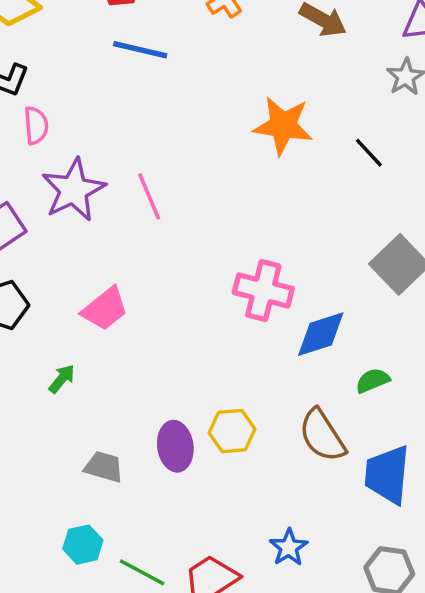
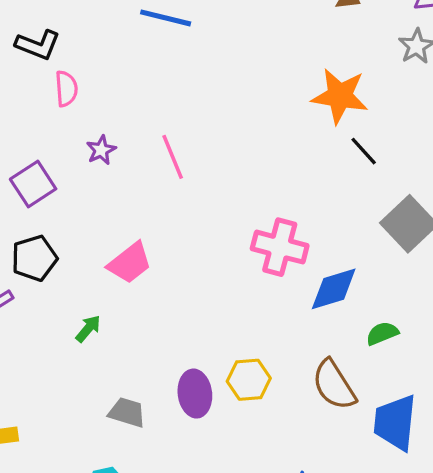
orange star: (283, 126) -> (340, 96), moved
black line: (369, 153) -> (364, 151), moved
purple star: (73, 190) -> (101, 150), size x0.5

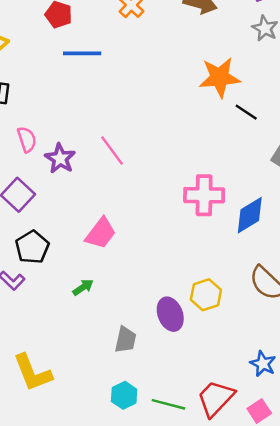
pink semicircle: (66, 89) -> (27, 139), moved
purple star: (101, 150) -> (60, 158), size x1.4
green arrow: (88, 329) -> (83, 287), turned 30
gray trapezoid: (127, 412) -> (126, 340), turned 100

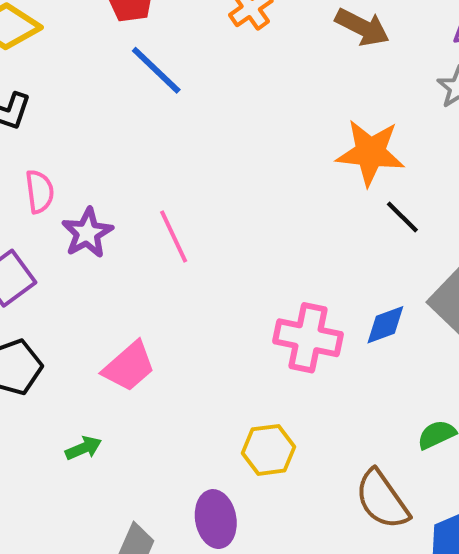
blue line: (82, 53) -> (156, 70), turned 33
blue diamond: (250, 215) -> (385, 325), moved, size x0.7
yellow hexagon: (206, 295) -> (269, 450), moved

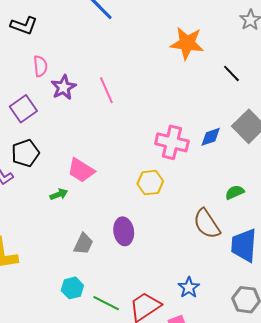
orange star: (370, 153) -> (187, 43), moved
black line: (402, 217) -> (231, 73), moved
pink trapezoid: (129, 366) -> (81, 170), moved, turned 72
yellow hexagon: (269, 450) -> (150, 183), moved

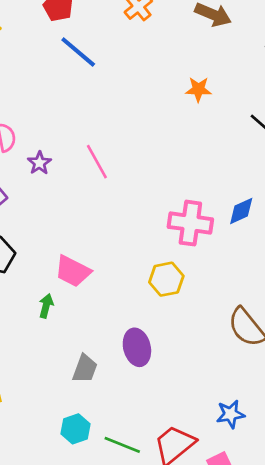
orange star: (187, 43) -> (198, 89), size x0.6
purple star: (63, 87) -> (39, 163), size x0.7
green arrow: (59, 194) -> (46, 306), turned -48
blue star: (189, 287) -> (230, 414), turned 30

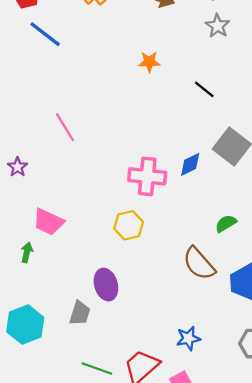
purple star: (39, 163) -> (17, 167), moved
gray trapezoid: (85, 369) -> (80, 313), moved
cyan hexagon: (75, 429) -> (25, 325), moved, size x1.5

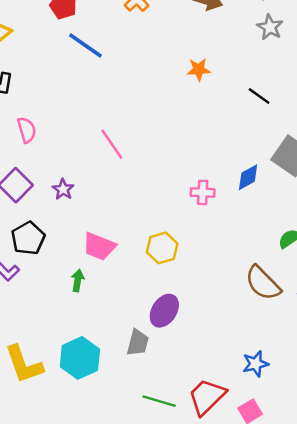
pink cross: (147, 176) -> (203, 192), size x0.6
yellow hexagon: (129, 225) -> (162, 248), moved
purple ellipse: (106, 285) -> (164, 311), turned 52

